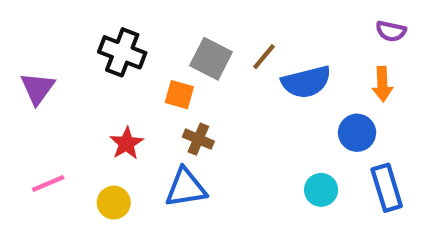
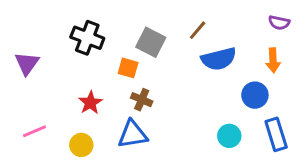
brown line: (264, 57) -> (198, 30), moved

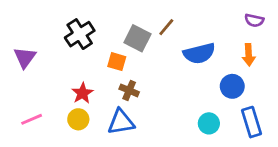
brown line: (198, 30) -> (166, 27), moved
black cross: (87, 38) -> (80, 34), turned 36
yellow circle: (81, 145) -> (78, 119), moved

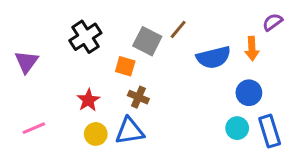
purple semicircle: (254, 20) -> (272, 22), turned 132
orange arrow: (249, 55) -> (252, 49), moved
yellow circle: (78, 119) -> (96, 134), moved
cyan circle: (209, 123) -> (237, 128), moved

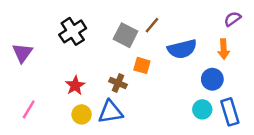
orange arrow: (252, 49) -> (224, 49), moved
orange square: (125, 66) -> (142, 65), moved
pink line: (34, 128) -> (29, 109), turned -36

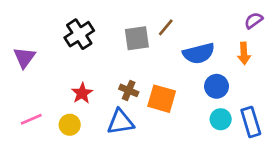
gray square: (126, 35) -> (137, 38), turned -35
orange square: (142, 65) -> (162, 99), moved, size x1.5
blue circle: (212, 79) -> (217, 86), moved
pink line: (29, 109) -> (31, 119), turned 36
yellow circle: (82, 114) -> (70, 125), moved

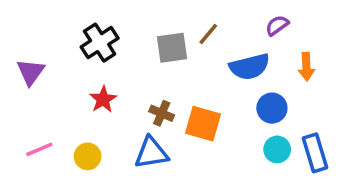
purple semicircle: (254, 20) -> (277, 25), moved
red star: (82, 93) -> (103, 99), moved

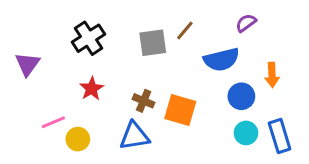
orange arrow: (306, 67) -> (272, 75), moved
pink line: (39, 149) -> (53, 122), moved

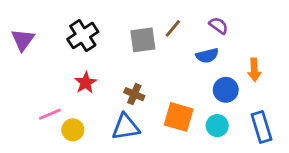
purple semicircle: (246, 23) -> (219, 26), moved, turned 72
blue semicircle: (222, 60) -> (207, 56), size x0.7
purple triangle: (27, 64) -> (23, 40), moved
orange square: (180, 110) -> (179, 117), moved
cyan circle: (246, 133) -> (217, 126), moved

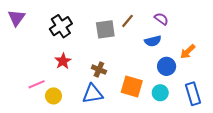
purple triangle: (23, 40) -> (17, 18), moved
orange arrow: (254, 70) -> (188, 52), turned 49

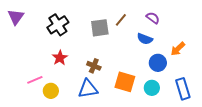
blue semicircle: (153, 41) -> (145, 39), turned 35

